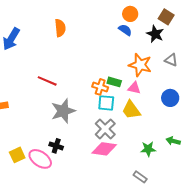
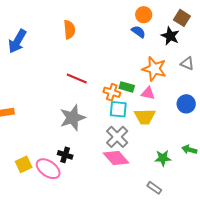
red line: (47, 81) -> (77, 78), moved
yellow trapezoid: (131, 110) -> (145, 117), turned -55
pink diamond: (104, 149) -> (116, 158), turned 40

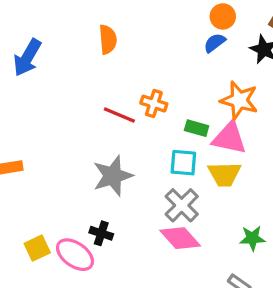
blue semicircle: (138, 32) -> (215, 43), turned -72
orange cross: (112, 92) -> (154, 104), moved
pink triangle: (148, 93) -> (229, 138), size x1.6

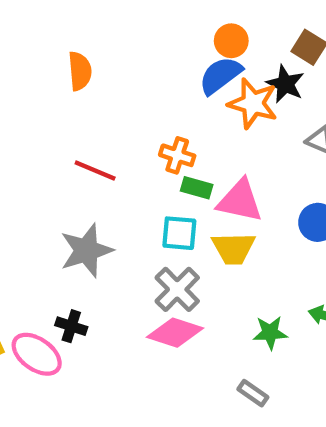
blue semicircle: (215, 43) -> (220, 75), size x1.5
orange star: (239, 100) -> (253, 103), moved
orange cross: (154, 104) -> (177, 155), moved
pink diamond: (180, 238) -> (175, 333), turned -30

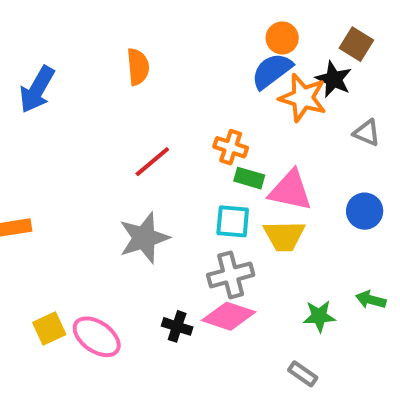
red line: (95, 170) -> (152, 162), turned -63
gray cross: (177, 289) -> (231, 275), turned 30
black cross: (71, 326) -> (177, 326), moved

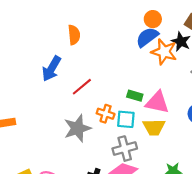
blue arrow: (37, 89) -> (51, 69), moved
orange cross: (231, 147) -> (106, 114), moved

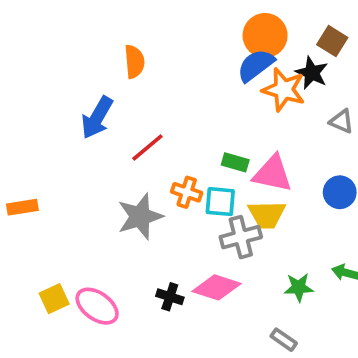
orange circle: (153, 19) -> (265, 35), size x1.5
gray cross: (125, 149) -> (241, 237), moved

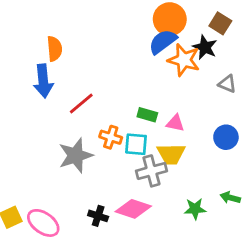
orange semicircle: (134, 62) -> (55, 49), moved
blue arrow: (97, 118) -> (43, 81), turned -36
pink triangle: (273, 174) -> (175, 123), size x0.6

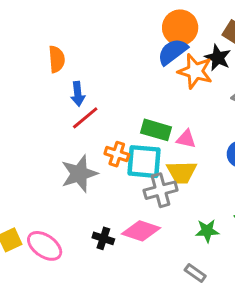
blue arrow: (43, 81) -> (78, 94), moved, size x0.7
green rectangle: (147, 115) -> (156, 130), size x1.4
cyan square: (136, 144) -> (144, 162), size x1.4

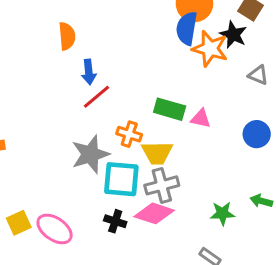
blue semicircle: (173, 52) -> (187, 28), turned -44
cyan square: (144, 162) -> (121, 179), moved
yellow trapezoid: (182, 172) -> (157, 153), moved
gray cross: (161, 190) -> (162, 185), moved

